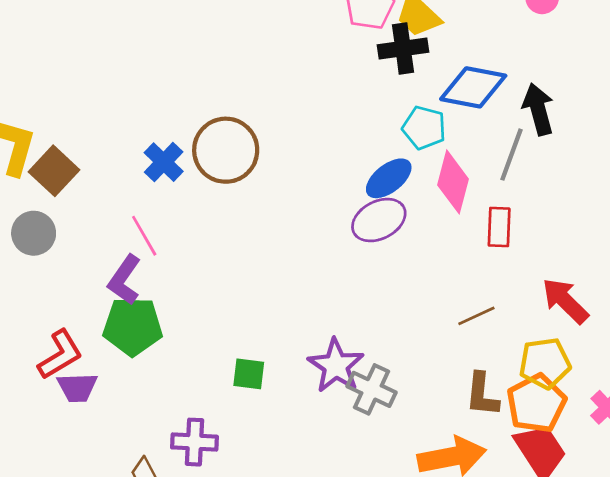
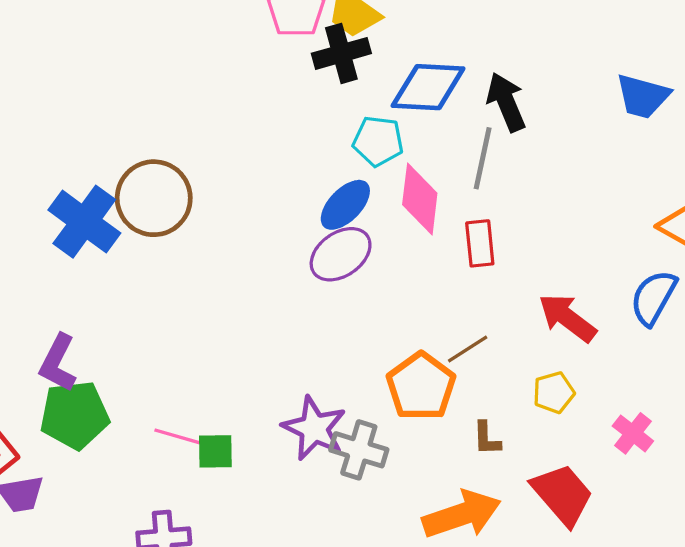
blue cross: (164, 162) -> (84, 222), size x1.5
pink line: (144, 236) -> (180, 437), moved, turned -36
yellow pentagon: (545, 363) -> (554, 393), size x0.7
brown L-shape: (482, 395) -> (487, 439), size x0.7
orange pentagon: (536, 404) -> (421, 386), moved

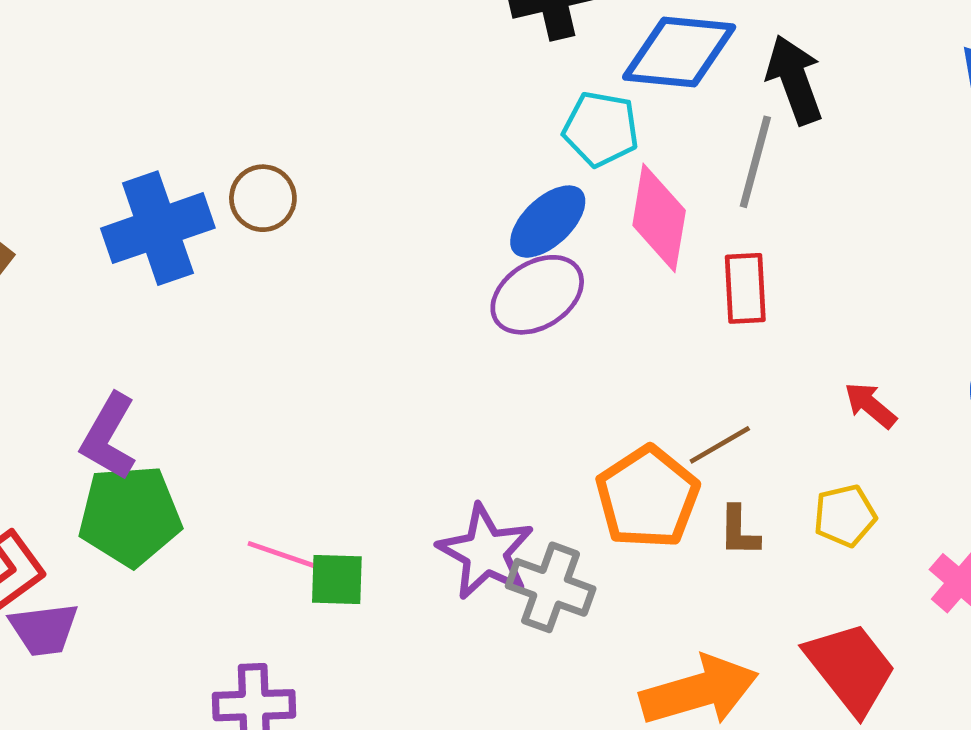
brown circle: (154, 198) -> (263, 198), size x0.6
blue cross: (84, 222) -> (158, 228), turned 32
red arrow: (567, 318) -> (870, 405), size x0.6
brown L-shape: (487, 439) -> (739, 531), moved

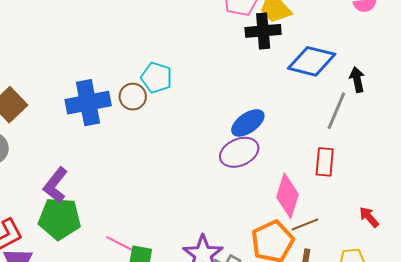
black arrow: (795, 80) -> (357, 79), size x0.7
cyan pentagon: (601, 129) -> (157, 78), moved
pink diamond: (659, 218) -> (288, 196), moved

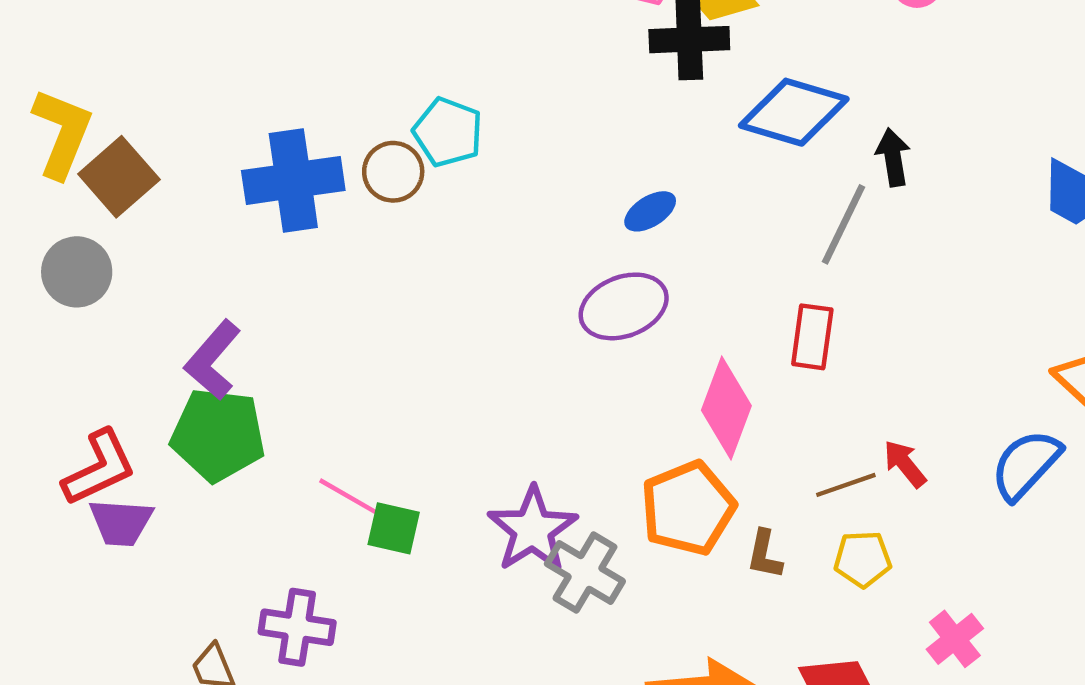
blue ellipse: (248, 123) -> (650, 211), moved, size x0.7
brown line: (305, 224) -> (846, 485), moved

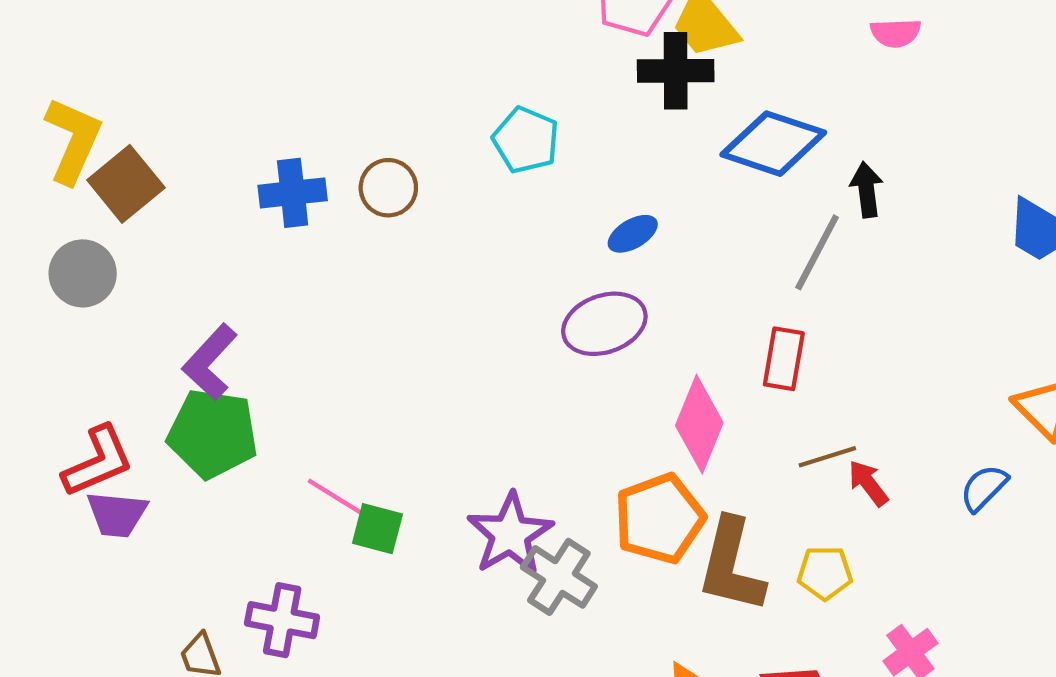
cyan pentagon: (448, 132) -> (526, 140), moved
blue cross: (293, 180) -> (293, 193), size x0.7
blue semicircle: (1026, 465) -> (984, 488), size x0.7
brown line: (846, 485) -> (827, 457), moved
brown L-shape: (765, 555) -> (731, 565), size x2.0

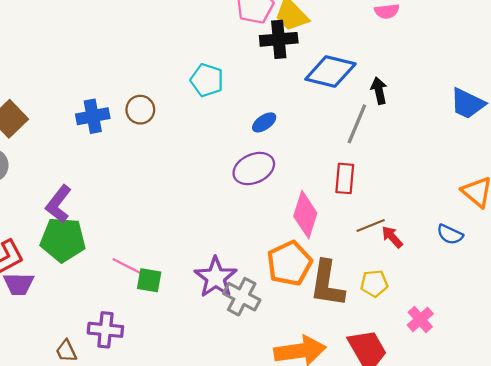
blue semicircle: (984, 488) -> (450, 234), turned -105

